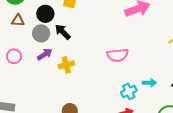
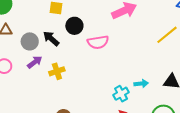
black circle: (45, 14) -> (74, 26), moved
pink semicircle: (118, 55) -> (98, 42), moved

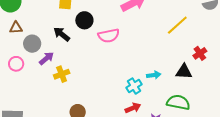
gray circle: (30, 41) -> (32, 44), moved
yellow cross: (57, 71) -> (62, 74), moved

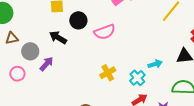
yellow cross: (62, 74) -> (108, 73), moved

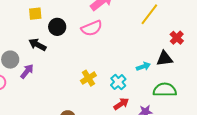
pink semicircle: (105, 32) -> (92, 28), moved
cyan arrow: (155, 64) -> (143, 67), moved

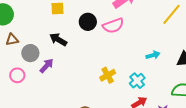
black circle: (57, 27) -> (88, 22), moved
cyan arrow: (143, 67) -> (153, 55), moved

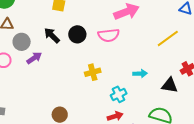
black circle: (88, 22) -> (77, 34), moved
yellow cross: (108, 75) -> (93, 72), moved

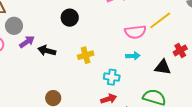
black arrow: (52, 35) -> (47, 51), moved, turned -30
pink semicircle: (109, 35) -> (135, 32), moved
cyan cross: (119, 94) -> (112, 77), turned 35

